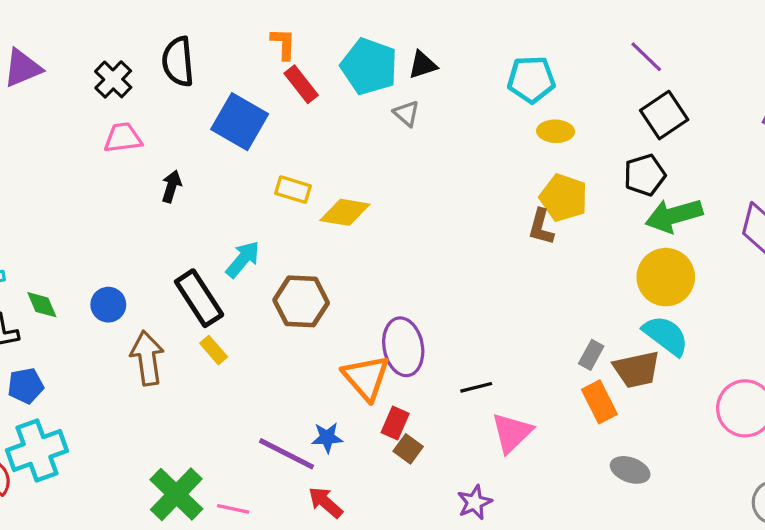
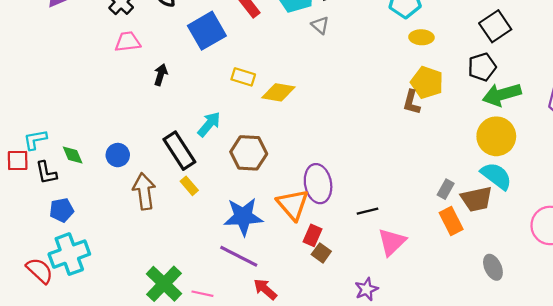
blue square: (240, 122) -> (207, 31), turned 30
blue star: (327, 438) -> (243, 217), moved, size x1.8
gray ellipse: (630, 470) -> (493, 267), moved, turned 45

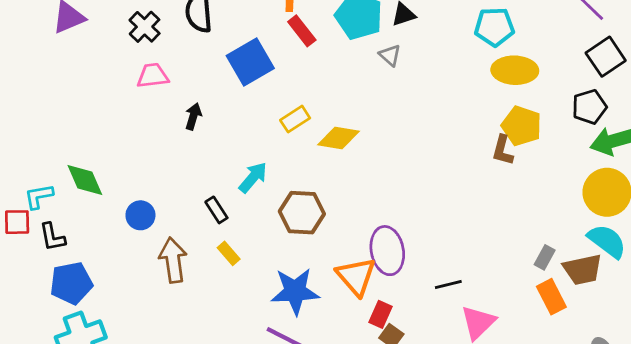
yellow ellipse: (421, 37) -> (515, 70), size x1.5
yellow rectangle: (243, 77) -> (295, 119), turned -50
black rectangle: (179, 151) -> (216, 210), size x0.6
green diamond: (73, 155) -> (85, 180), moved, size x1.4
blue pentagon: (62, 210) -> (71, 283), size x1.4

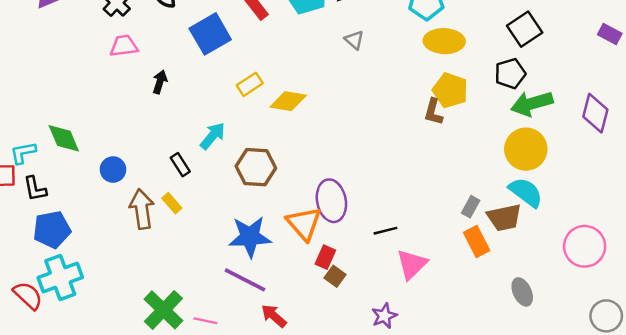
gray triangle: (390, 55) -> (354, 40), moved
yellow rectangle: (229, 253) -> (172, 203), moved

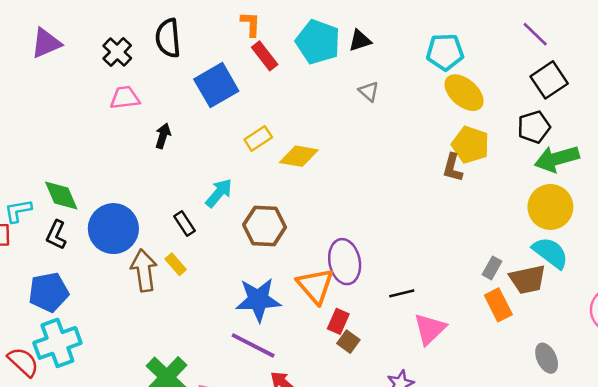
yellow ellipse: (444, 41) -> (464, 93), turned 39
blue circle: (113, 170) -> (113, 229), size x1.8
black L-shape: (35, 189) -> (56, 235), moved, turned 36

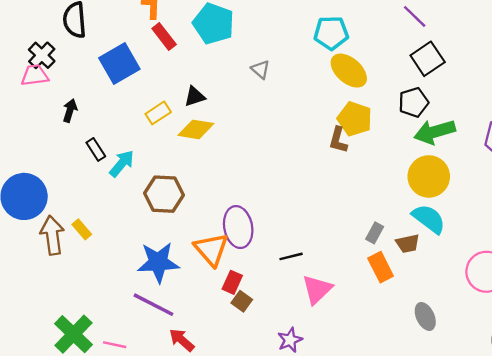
black triangle: (360, 41) -> (195, 96), moved
black cross: (117, 52) -> (42, 55), moved
black rectangle: (185, 224) -> (96, 149), moved
brown trapezoid: (528, 279) -> (408, 244), size x0.7

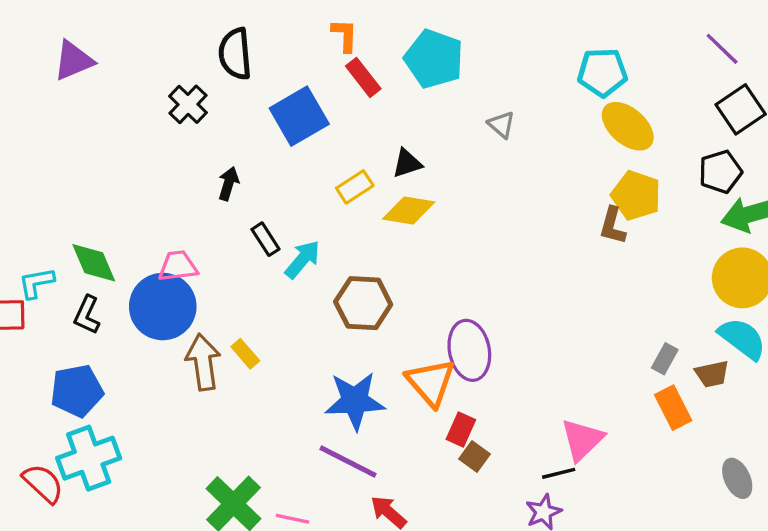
pink trapezoid: (35, 75) -> (178, 266), moved
black line: (291, 256) -> (559, 473), moved

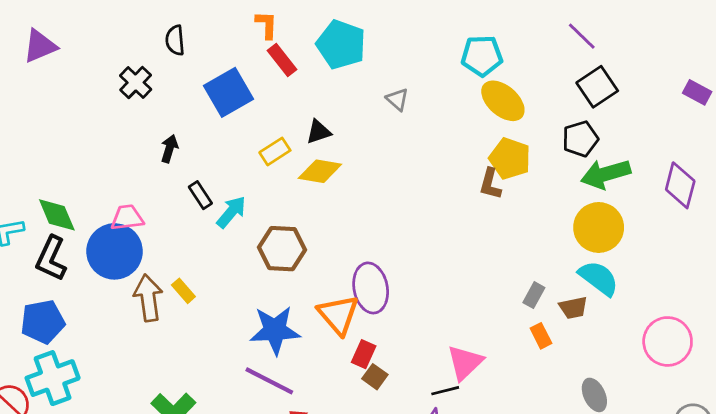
black semicircle: (235, 54) -> (175, 40), size x0.7
black L-shape: (87, 315) -> (51, 258), size x1.4
orange rectangle: (673, 408) -> (541, 336), size x0.7

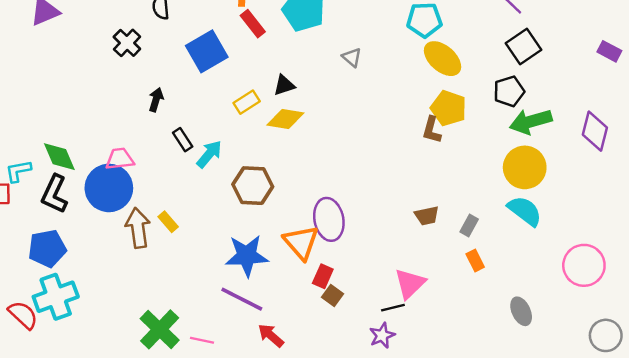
brown trapezoid: (573, 308) -> (427, 216), moved

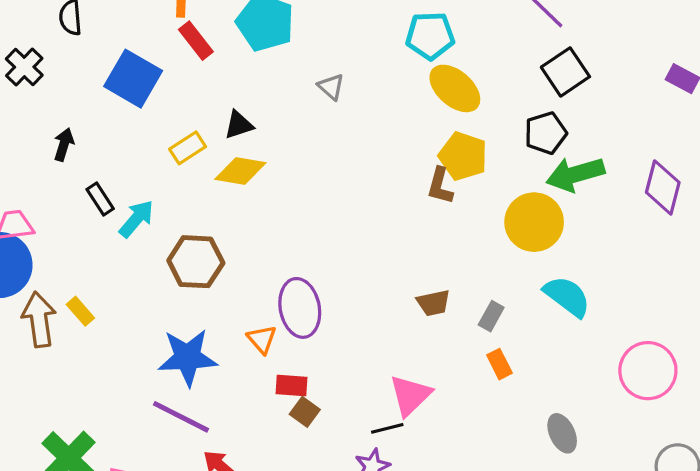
blue square: (207, 51) -> (133, 79), turned -30
yellow circle: (525, 167) -> (534, 222), moved
orange triangle: (301, 242) -> (262, 339), size x0.6
red rectangle: (323, 276) -> (292, 385), turned 70

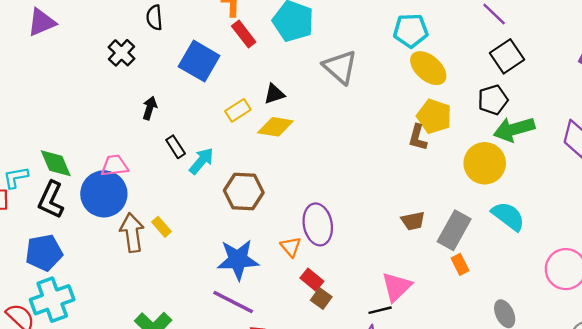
gray triangle: (331, 87) -> (340, 67), size x1.8
gray rectangle: (491, 316) -> (454, 230), size x1.8
red rectangle: (292, 385) -> (312, 280), turned 35

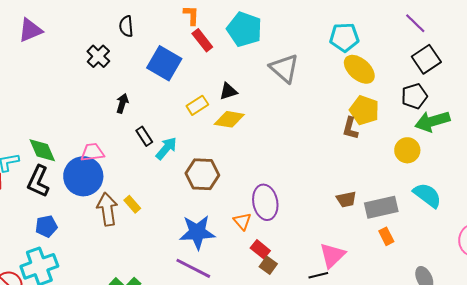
yellow circle: (485, 163) -> (407, 150), size x0.7
gray rectangle: (454, 230) -> (381, 207), turned 48
blue pentagon: (44, 253) -> (46, 226), moved, size x0.7

